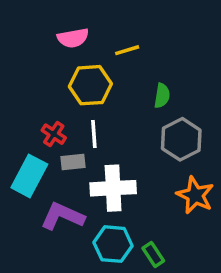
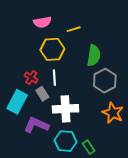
green semicircle: (162, 96) -> (94, 55), size x1.5
gray rectangle: (73, 162) -> (42, 94), turned 64

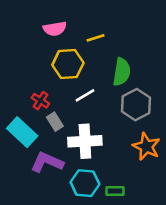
white line: (54, 78) -> (85, 95), moved, turned 63
cyan rectangle: (17, 102) -> (22, 132), turned -75
green rectangle: (89, 147) -> (115, 191), turned -56

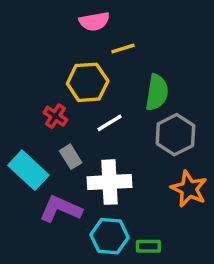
pink semicircle: (55, 29) -> (94, 21), moved
red cross: (40, 101) -> (55, 116), moved

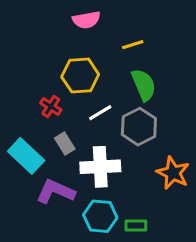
yellow line: (123, 48) -> (133, 45), moved
green semicircle: (157, 92) -> (144, 85), turned -32
gray hexagon: (175, 135) -> (139, 127), moved

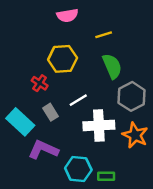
white line: (100, 113) -> (78, 100), moved
gray hexagon: (139, 127) -> (132, 96), moved
white cross: (100, 167) -> (99, 125), moved

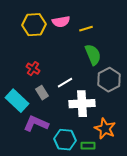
pink semicircle: (67, 15) -> (61, 22), moved
yellow hexagon: (63, 59) -> (34, 25), moved
orange star: (135, 135) -> (105, 129), moved

